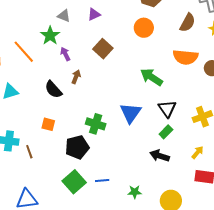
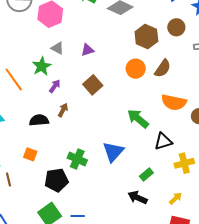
brown semicircle: (188, 23) -> (163, 68), moved
purple arrow: (65, 54) -> (55, 86), turned 56
black semicircle: (53, 90) -> (39, 120), turned 120
black triangle: (167, 109) -> (163, 141), moved, turned 42

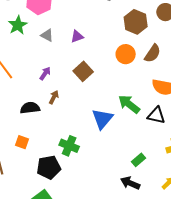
green star: (42, 66) -> (18, 25), moved
black triangle: (163, 141) -> (156, 115), moved, turned 30
blue triangle: (113, 152) -> (102, 119), moved

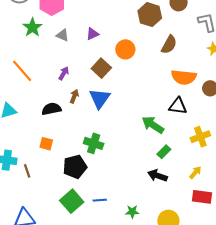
orange circle: (126, 54) -> (125, 49), moved
green arrow: (129, 104) -> (153, 125), moved
blue triangle: (102, 119) -> (100, 99), moved

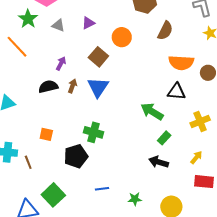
orange line: (22, 71) -> (17, 47), moved
black semicircle: (51, 109) -> (48, 87), moved
green square: (72, 201) -> (53, 195), moved

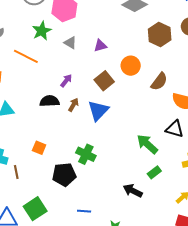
brown semicircle: (165, 31) -> (159, 82), moved
orange line: (17, 47) -> (26, 56), turned -30
black arrow: (159, 162) -> (133, 191), moved

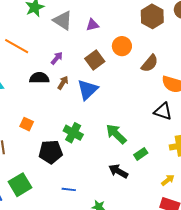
gray triangle: (70, 43) -> (63, 21), size x1.5
orange line: (26, 56) -> (17, 46), moved
green arrow: (147, 144) -> (116, 134), moved

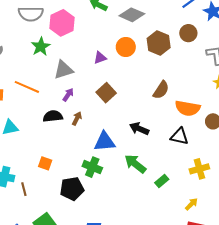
gray triangle: (63, 21) -> (63, 70), moved, turned -45
orange circle: (122, 46) -> (126, 47), moved
blue triangle: (87, 90) -> (105, 142), moved, turned 45
black arrow: (118, 171) -> (139, 129), moved

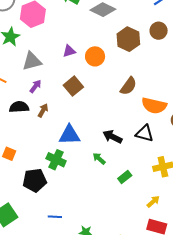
orange circle: (126, 47) -> (95, 56), moved
black arrow: (139, 129) -> (112, 137), moved
green arrow: (135, 164) -> (99, 159), size x0.6

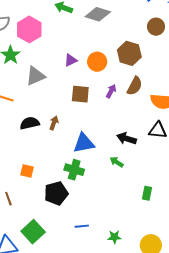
brown hexagon: (128, 39) -> (129, 53), moved
purple arrow: (35, 86) -> (111, 91), moved
brown square: (73, 86) -> (80, 94), turned -36
green rectangle: (125, 177) -> (147, 193), moved, turned -32

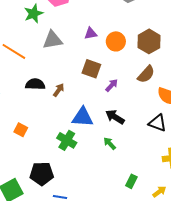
purple arrow: (111, 91) -> (112, 85), moved
black arrow: (127, 138) -> (115, 117), moved
black pentagon: (56, 193) -> (42, 174), moved

